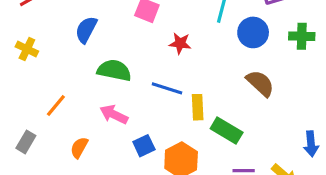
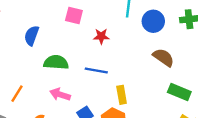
yellow rectangle: (198, 107) -> (122, 95), moved
green rectangle: (227, 131) -> (179, 92), moved

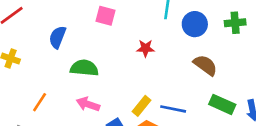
red star: (101, 36) -> (146, 48), moved
blue line: (96, 70) -> (173, 109), moved
yellow rectangle: (122, 95) -> (142, 106), moved, turned 48

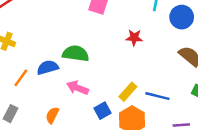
blue semicircle: (57, 37) -> (48, 67), moved, turned 50
orange line: (40, 102) -> (21, 78), moved

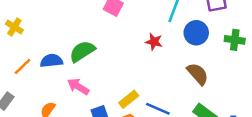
red star: (134, 38) -> (154, 42), moved
green semicircle: (76, 53) -> (82, 51), turned -50

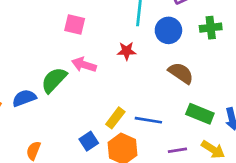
pink arrow: (78, 86) -> (84, 65), moved

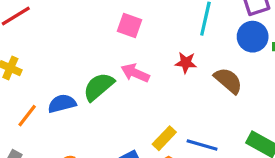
blue circle: (168, 30) -> (253, 37), moved
brown semicircle: (181, 73) -> (228, 81), moved

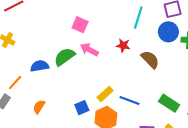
pink square: (129, 25) -> (80, 25), moved
orange line: (27, 116) -> (15, 83), moved

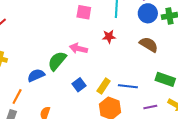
pink square: (80, 25) -> (84, 12), moved
brown semicircle: (150, 59) -> (149, 45), moved
blue square: (82, 108) -> (79, 85), moved

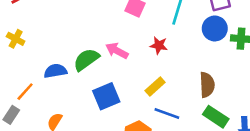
brown semicircle: (149, 45) -> (207, 85), moved, turned 42
blue square: (79, 85) -> (106, 96), size x1.5
yellow rectangle: (104, 86) -> (155, 87), moved

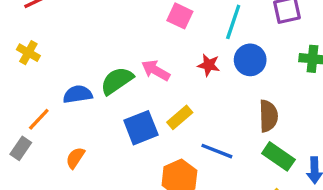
blue circle: (215, 28) -> (250, 60), moved
yellow rectangle: (155, 87) -> (180, 117), moved

